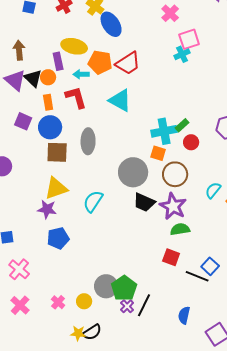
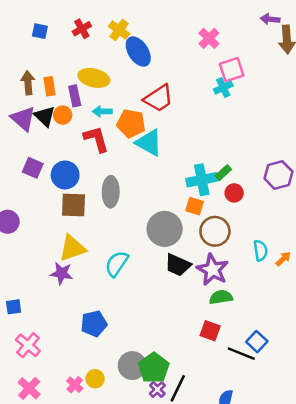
orange pentagon: (100, 62) -> (131, 123), moved
orange rectangle: (48, 102) -> (50, 86), moved
cyan semicircle: (213, 190) -> (260, 250), turned 132
blue pentagon: (58, 238) -> (94, 324), moved
yellow circle: (84, 301) -> (95, 379), moved

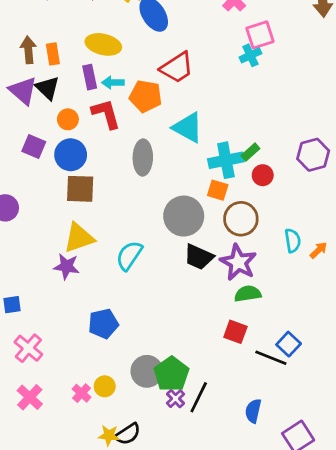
purple rectangle: (75, 96) -> (90, 77), moved
orange circle: (63, 115) -> (68, 119), moved
cyan triangle: (149, 143) -> (188, 128), moved
gray ellipse: (111, 192) -> (143, 157), moved

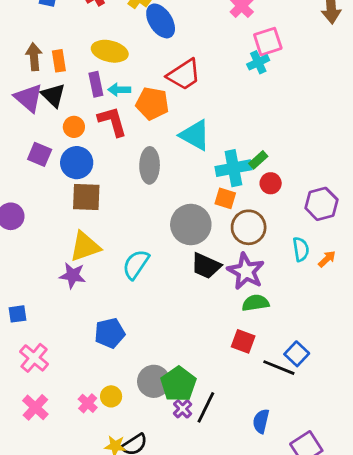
purple hexagon: (313, 155) -> (321, 204), moved

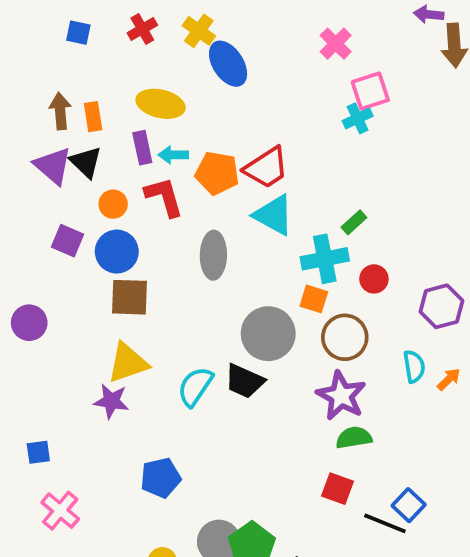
red trapezoid: (184, 75) -> (266, 168), moved
green rectangle: (258, 160) -> (354, 222), moved
black trapezoid: (206, 266) -> (244, 381), moved

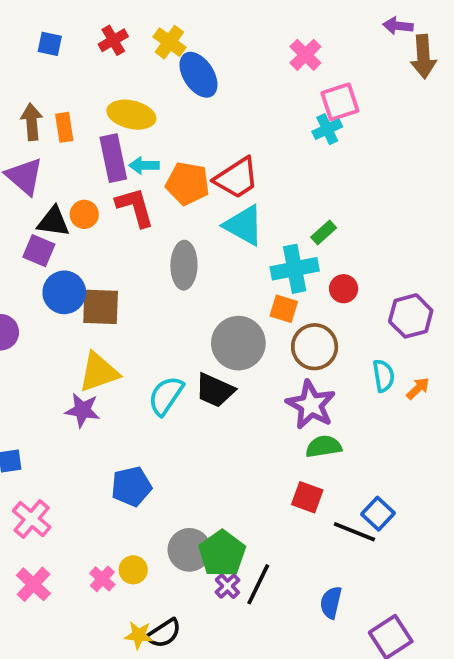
purple rectangle: (142, 148) -> (113, 158), size x1.4
black triangle: (86, 162) -> (53, 222), moved, turned -36
blue circle: (117, 252) -> (64, 292), moved

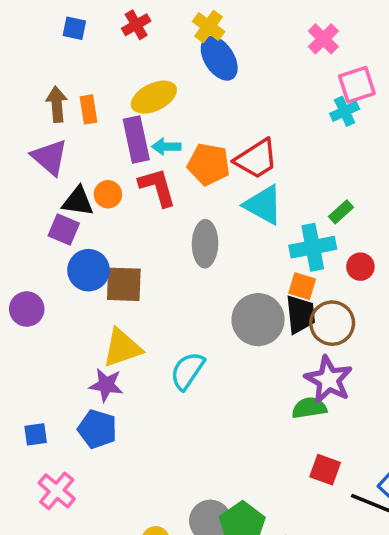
yellow cross: (169, 42) -> (209, 27), moved
yellow ellipse: (131, 115) -> (154, 97), turned -39
black trapezoid: (215, 390) -> (300, 314), moved, turned -120
green semicircle: (324, 446) -> (309, 408), moved
blue pentagon: (131, 486) -> (97, 429), moved, turned 30

